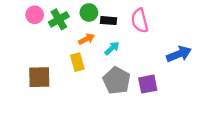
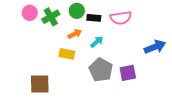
pink semicircle: (140, 21) -> (121, 18), turned -85
yellow rectangle: (77, 62) -> (67, 54), turned -63
brown square: (39, 77) -> (40, 84), moved

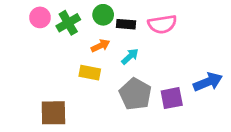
blue arrow: (155, 47) -> (208, 82), moved

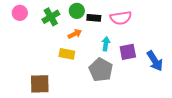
pink circle: (40, 17) -> (20, 13), moved
cyan arrow: (130, 56) -> (106, 44), moved, turned -40
blue arrow: (208, 82) -> (155, 61), turned 80
purple square: (172, 98) -> (128, 52), moved

